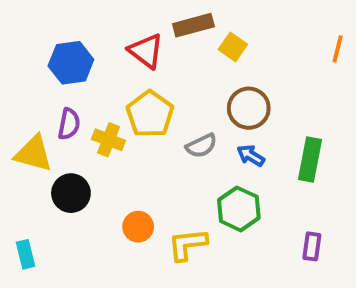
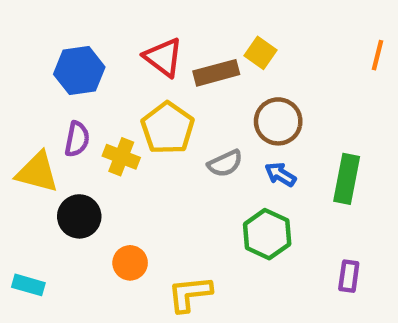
brown rectangle: (193, 25) -> (216, 73), moved
orange circle: (138, 227) -> (130, 263), moved
yellow L-shape: (188, 244) -> (190, 294), moved
cyan rectangle: (26, 254) -> (28, 285), turned -60

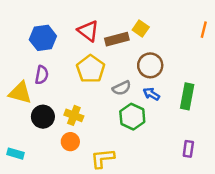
yellow cross: (121, 157) -> (74, 115), moved
green hexagon: (267, 234) -> (132, 117), moved

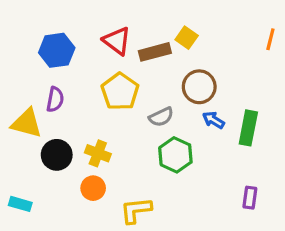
blue arrow: (151, 94) -> (213, 120), moved

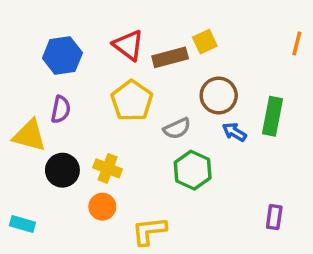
yellow square: (187, 38) -> (205, 42), turned 30
green rectangle: (248, 128) -> (273, 116), moved

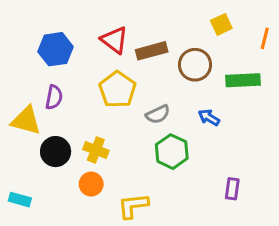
yellow square: (205, 42) -> (221, 24), moved
brown circle: (219, 96) -> (195, 65), moved
green rectangle: (273, 116) -> (243, 80), moved, turned 76
purple rectangle: (274, 217) -> (232, 189), moved

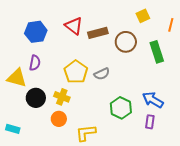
green rectangle: (243, 80) -> (157, 52), turned 75
yellow pentagon: (118, 90) -> (76, 72), moved
blue arrow: (209, 117) -> (153, 100), moved, size x1.5
green hexagon: (172, 152) -> (121, 108), moved

